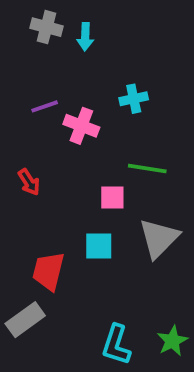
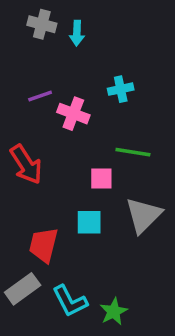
red arrow: (29, 182) -> (26, 164), size x1.6
green star: (172, 341) -> (114, 312), moved
cyan L-shape: (116, 345) -> (70, 301), moved, turned -45

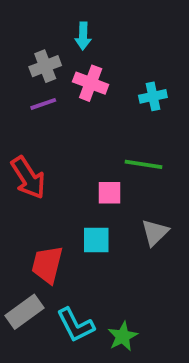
gray cross: (42, 24) -> (45, 66), moved, turned -36
cyan cross: (121, 89) -> (153, 96), moved
pink cross: (73, 114) -> (91, 83), moved
gray triangle: (143, 215) -> (155, 232), size x0.7

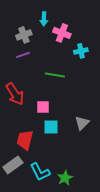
pink cross: (91, 83) -> (62, 33), moved
green line: (143, 164) -> (55, 75), moved
pink square: (109, 193) -> (43, 107), moved

